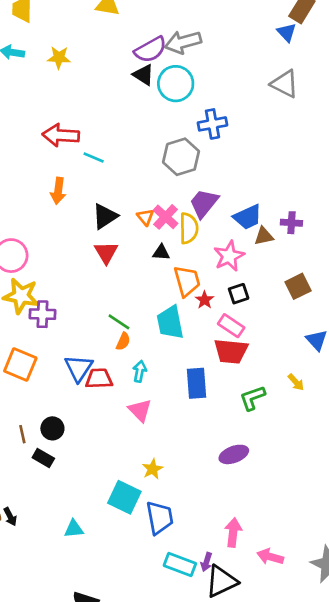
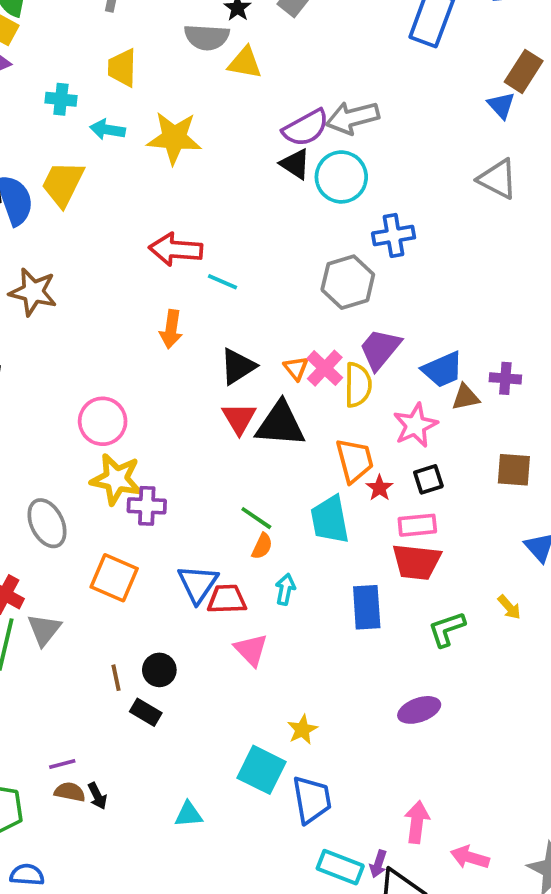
yellow star: (59, 58) -> (174, 138), size x1.6
black triangle: (161, 252) -> (280, 424), moved, size x2.0
brown square: (298, 286) -> (514, 470), turned 30
pink rectangle: (231, 326) -> (417, 525), turned -40
pink triangle: (140, 410) -> (251, 650), moved

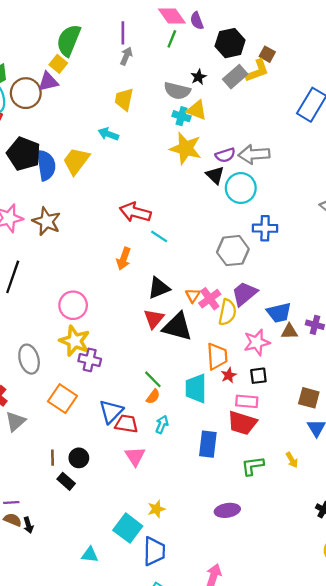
cyan cross: (61, 99) -> (182, 116), moved
purple semicircle: (306, 128) -> (225, 155), size x0.7
yellow star: (174, 138) -> (186, 148), moved
brown square: (514, 470) -> (309, 398), moved
cyan triangle: (189, 814) -> (90, 555), moved

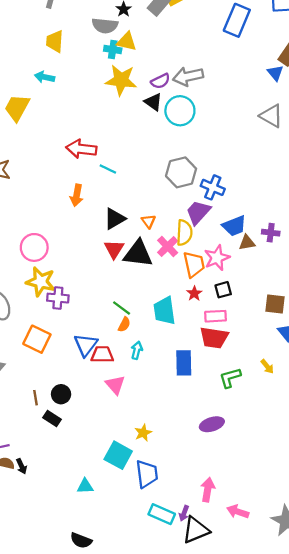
blue cross: (265, 228) -> (213, 187), moved, turned 30
pink cross: (210, 299) -> (168, 247), moved
orange trapezoid: (217, 356) -> (194, 264), moved

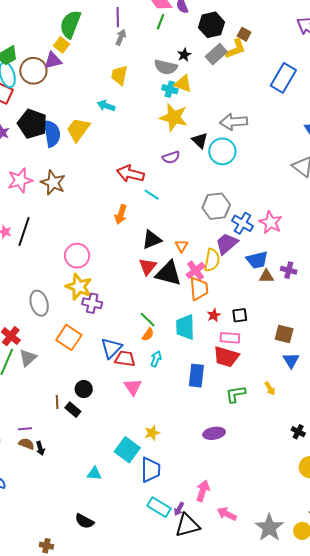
purple semicircle: (160, 81) -> (171, 157), moved
pink star: (217, 258) -> (271, 222), moved, turned -30
orange trapezoid: (194, 264) -> (199, 289), moved
brown line: (36, 398) -> (57, 402), moved

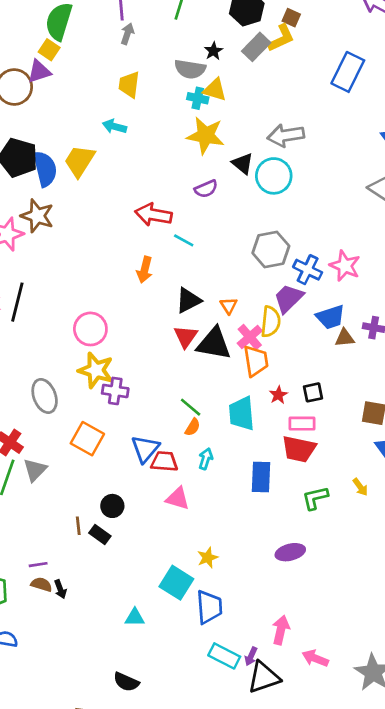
brown star: (53, 183) -> (37, 216), moved
pink triangle: (133, 387) -> (178, 498), turned -36

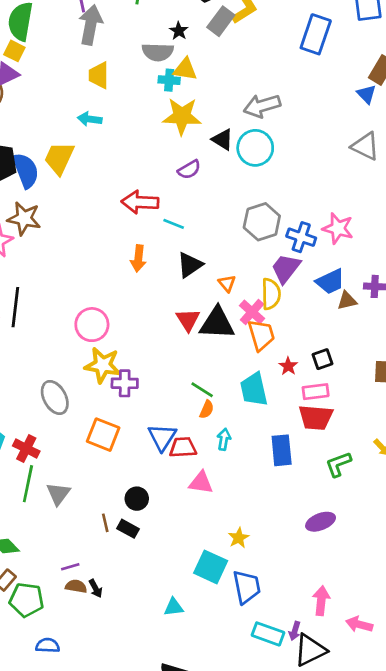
gray arrow: (127, 34) -> (91, 25), size x1.8
black triangle: (188, 300) -> (190, 265), moved
gray triangle: (35, 470) -> (58, 494), moved

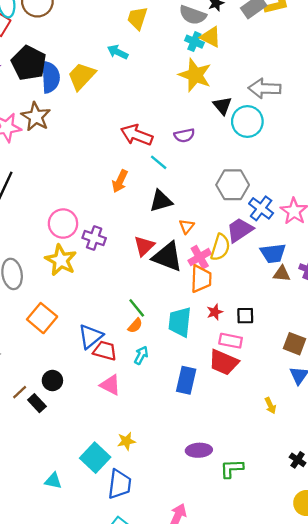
purple semicircle: (189, 170) -> (184, 135), moved
purple cross: (125, 383) -> (94, 238), moved
green L-shape: (338, 464) -> (232, 469), moved
brown line: (105, 523) -> (20, 392), turned 42

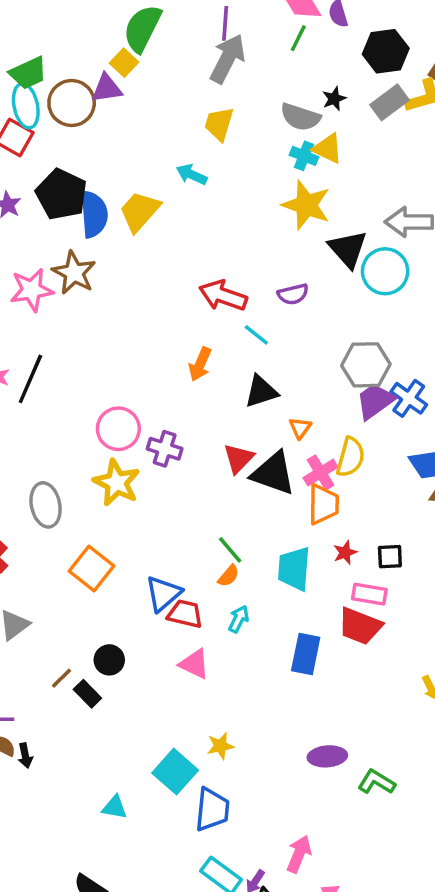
black triangle: (222, 106) -> (348, 249), size x1.4
purple trapezoid: (240, 230) -> (375, 401), moved
green L-shape: (232, 469) -> (376, 782), turned 35

